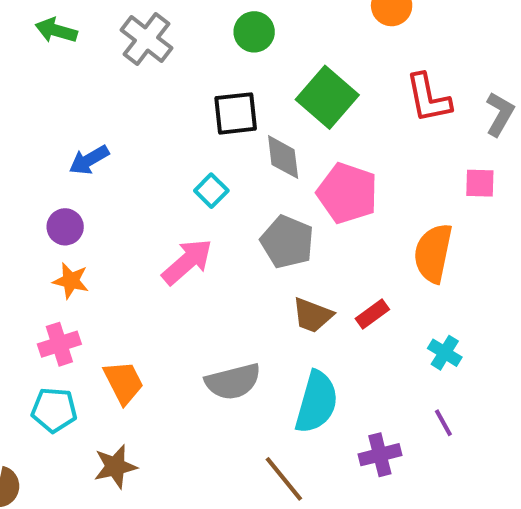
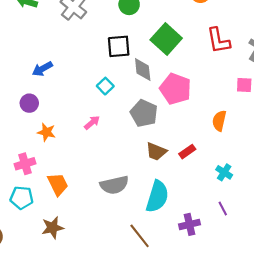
orange semicircle: (433, 253) -> (219, 121), size x0.7
pink arrow: (187, 262) -> (92, 122), size x0.6
orange star: (71, 281) -> (46, 132), moved

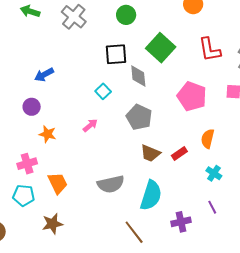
pink pentagon: (176, 89) -> (192, 96), moved
orange semicircle: (219, 121) -> (208, 139), moved

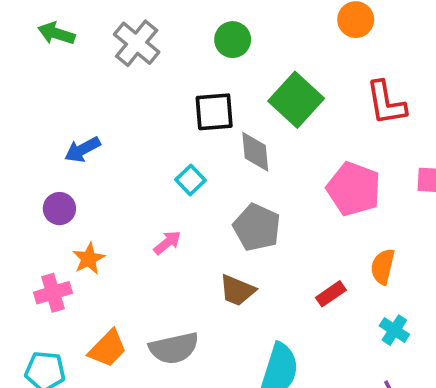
orange star: (47, 134) -> (89, 259), turned 30
brown trapezoid: (150, 153) -> (237, 290), moved
pink cross: (27, 164) -> (53, 293), moved
orange trapezoid: (58, 183) -> (108, 348), turned 70
gray semicircle: (111, 184) -> (174, 348), moved

